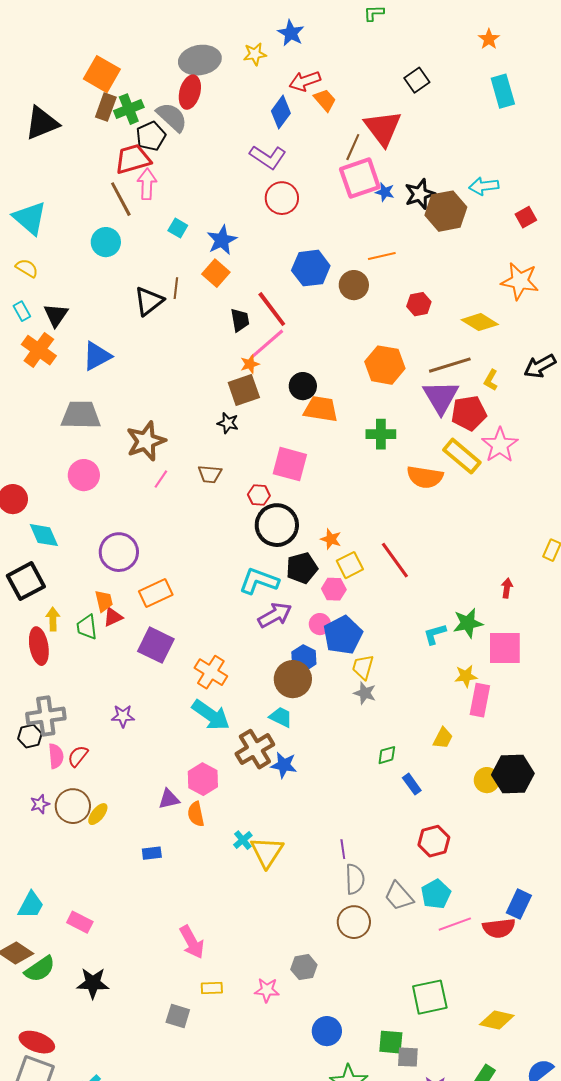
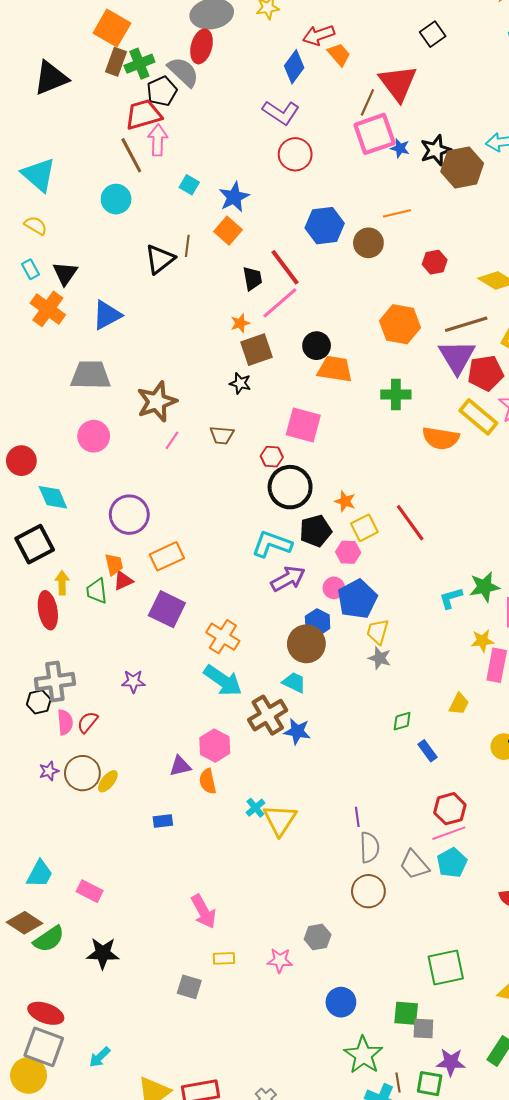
orange star: (250, 364) -> (240, 323), moved
pink line: (455, 924) -> (449, 833), moved

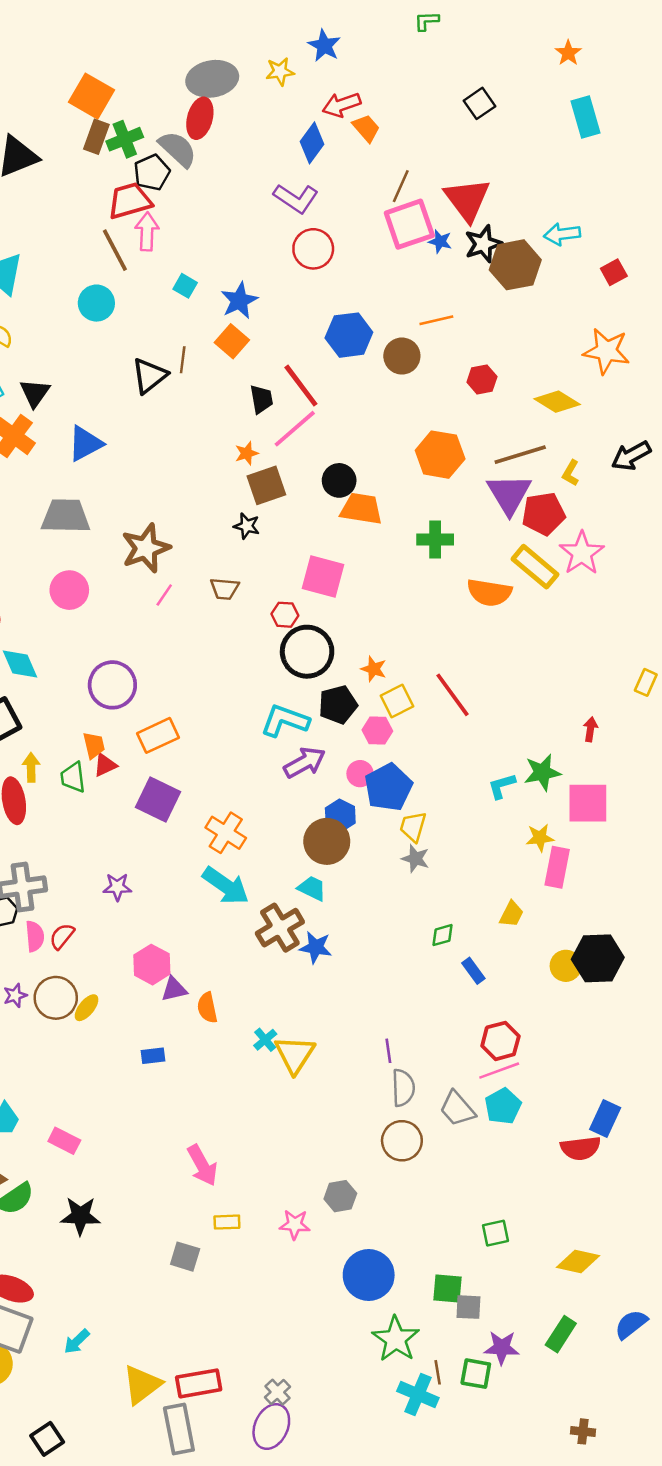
red triangle: (398, 83) -> (467, 200), moved
pink hexagon: (215, 746) -> (152, 965), moved
green square: (446, 968) -> (496, 1233), size x0.6
blue circle: (341, 1002) -> (369, 1275), size x1.4

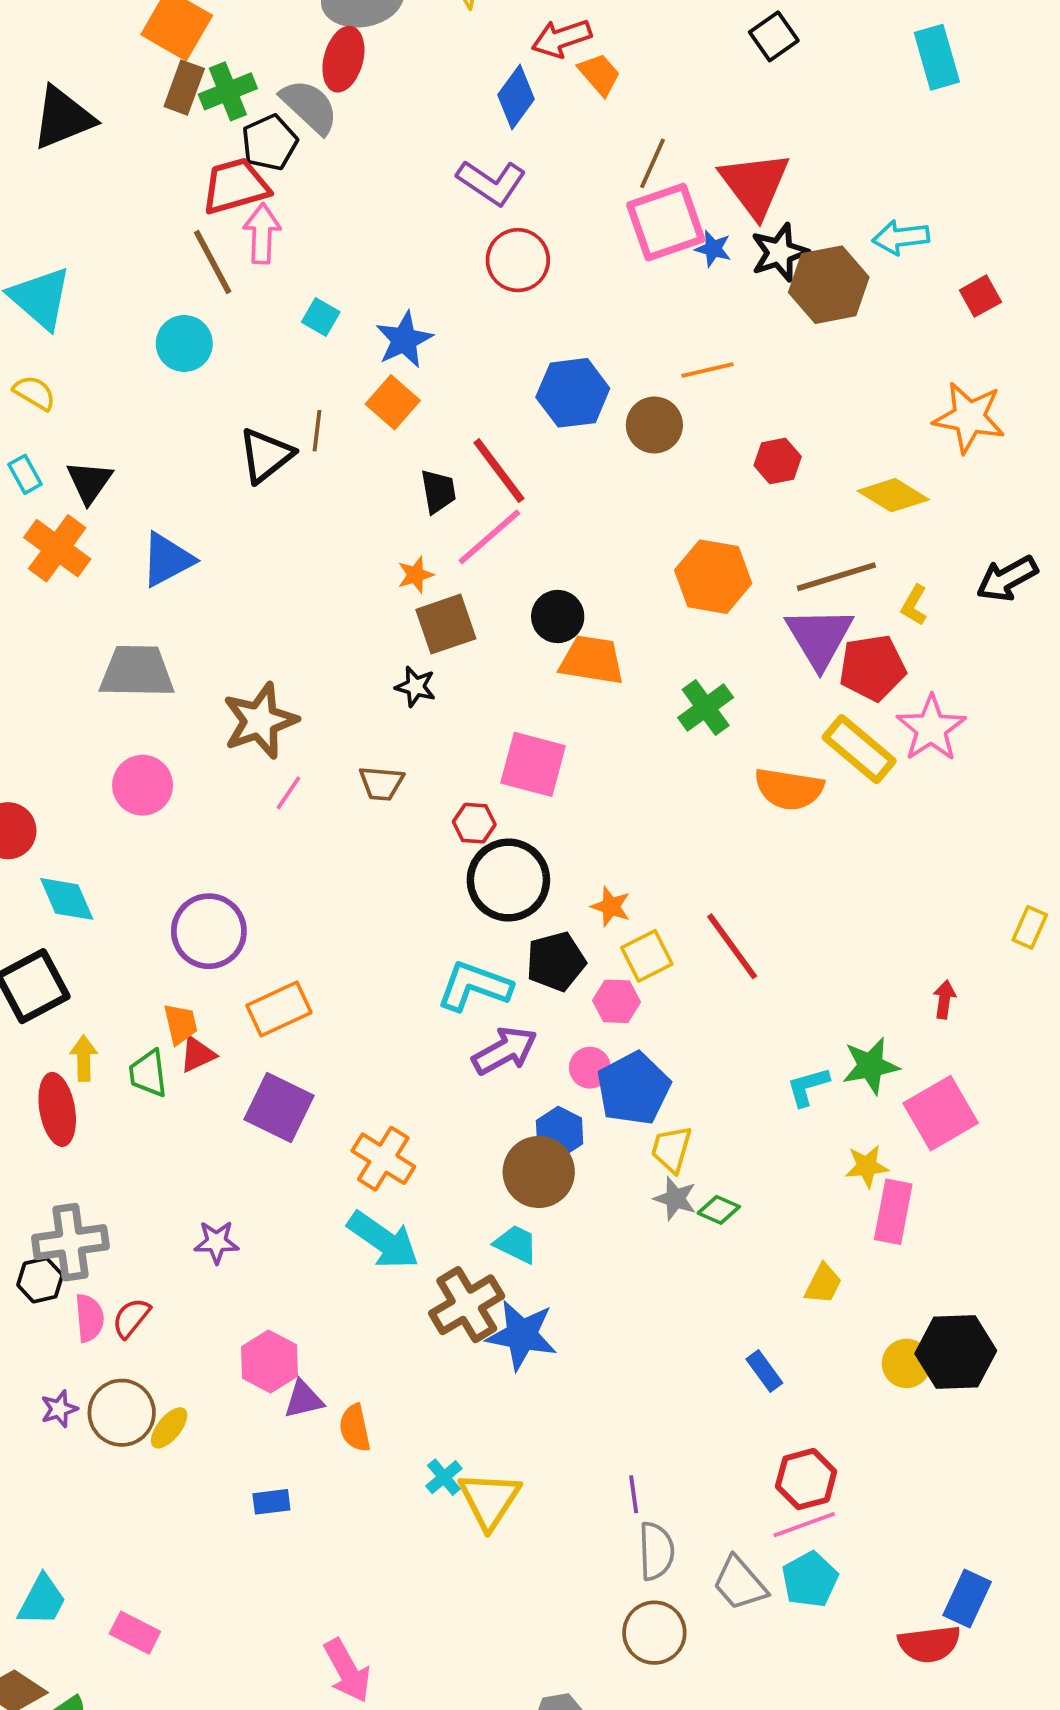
green cross: (435, 540) -> (706, 707), turned -36
pink square: (588, 803) -> (941, 1113), turned -30
green diamond: (443, 935) -> (719, 1210), moved, turned 40
blue star: (316, 947) -> (522, 1335), size x1.4

